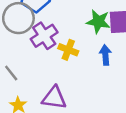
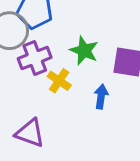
green star: (98, 22) -> (84, 51), moved

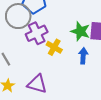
green star: (84, 51) -> (80, 31), moved

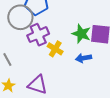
blue arrow: (83, 56) -> (84, 58), turned -105

